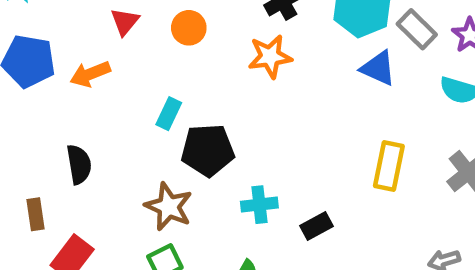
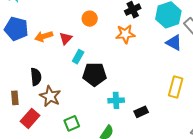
red triangle: (125, 22) -> (66, 38), moved
brown star: (169, 207) -> (50, 96), moved

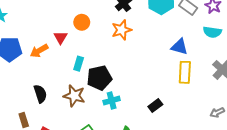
red triangle: (66, 38) -> (61, 38), moved
blue triangle: (174, 43) -> (179, 47), moved
brown star: (50, 96) -> (74, 96), moved
cyan cross: (116, 100) -> (112, 101), moved

